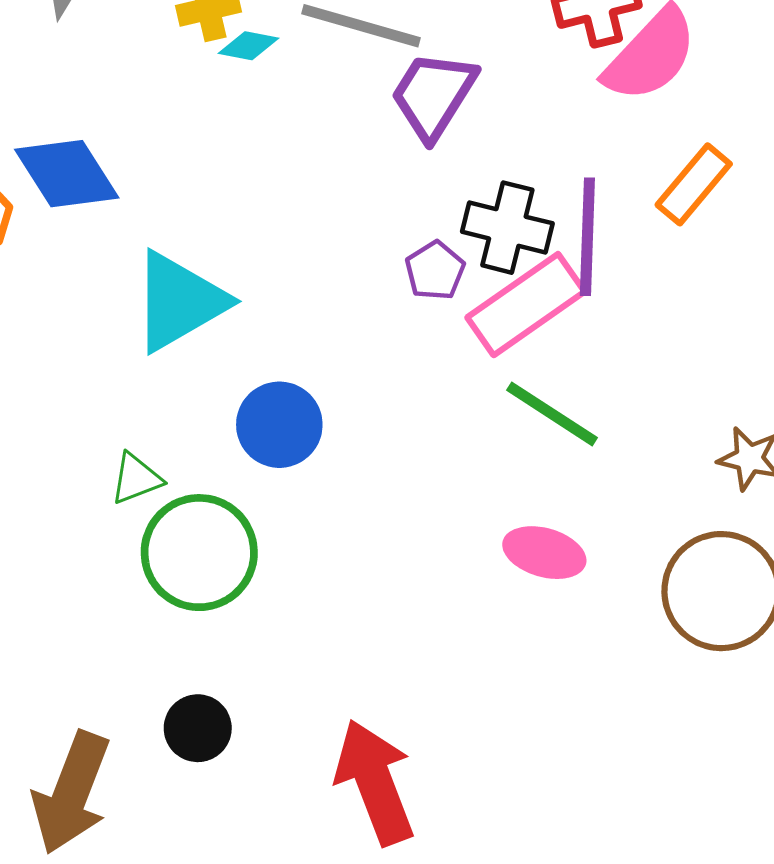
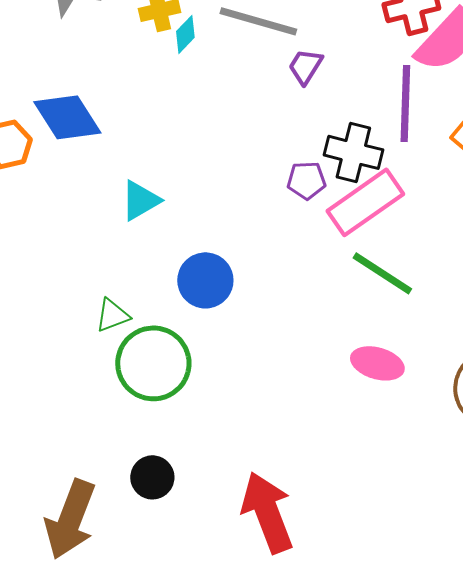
cyan diamond: (249, 46) -> (185, 34), turned -57
purple trapezoid: (433, 95) -> (305, 66), size x0.6
purple line: (587, 237) -> (405, 103), moved
purple pentagon: (435, 271) -> (306, 180), turned 30
cyan triangle: (179, 301) -> (140, 200), size x0.6

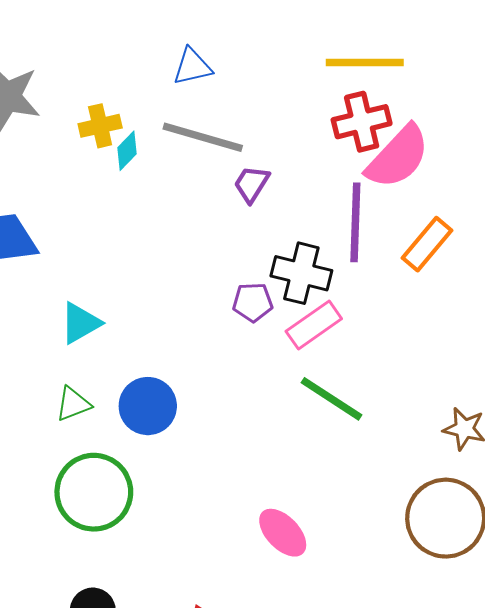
pink rectangle: (365, 202) -> (314, 325), size x0.7
green triangle: (112, 315) -> (73, 404), moved
pink ellipse: (377, 363) -> (283, 533), moved, turned 30

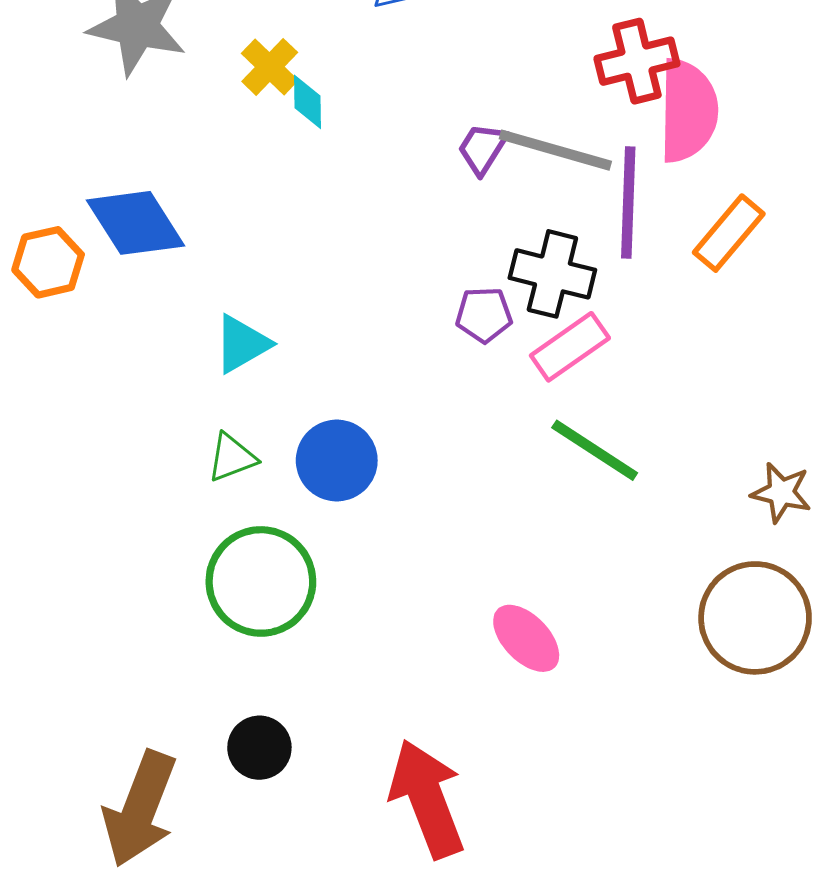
yellow cross: (100, 126) -> (270, 67), turned -33
gray line: (203, 137) -> (555, 150), moved
cyan diamond: (127, 151) -> (308, 102), turned -45
pink semicircle: (398, 157) -> (688, 111), turned -42

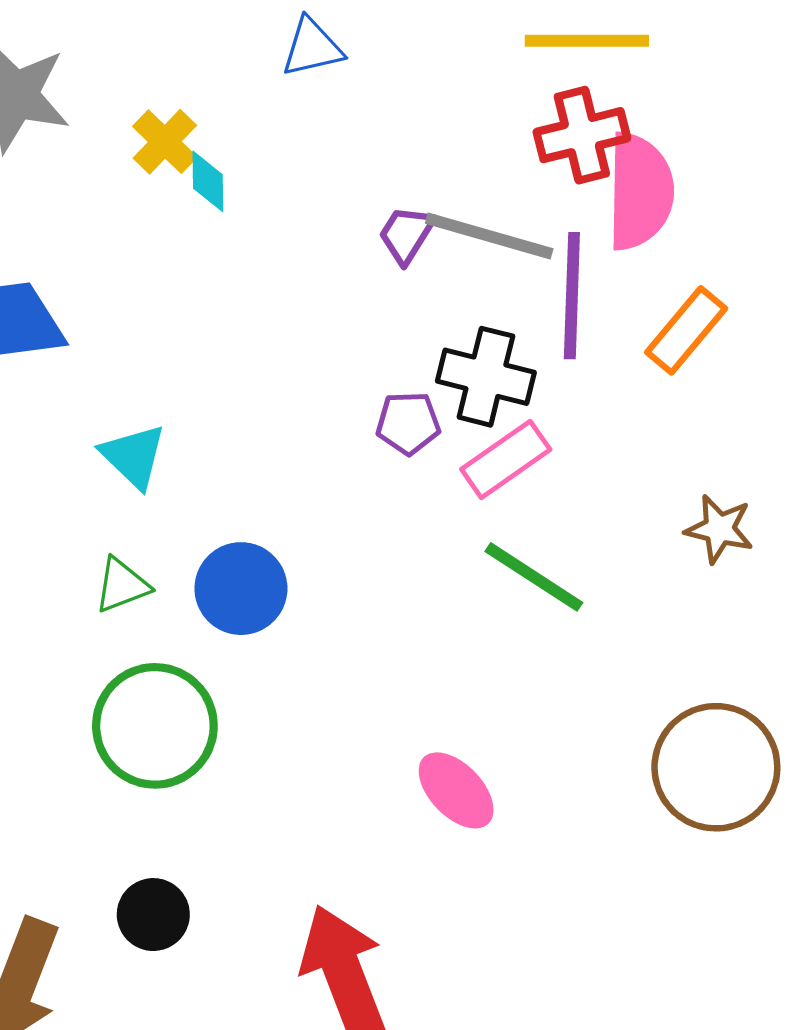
cyan triangle: (242, 344) -> (133, 456), turned -46
brown star: (781, 493) -> (719, 529), moved

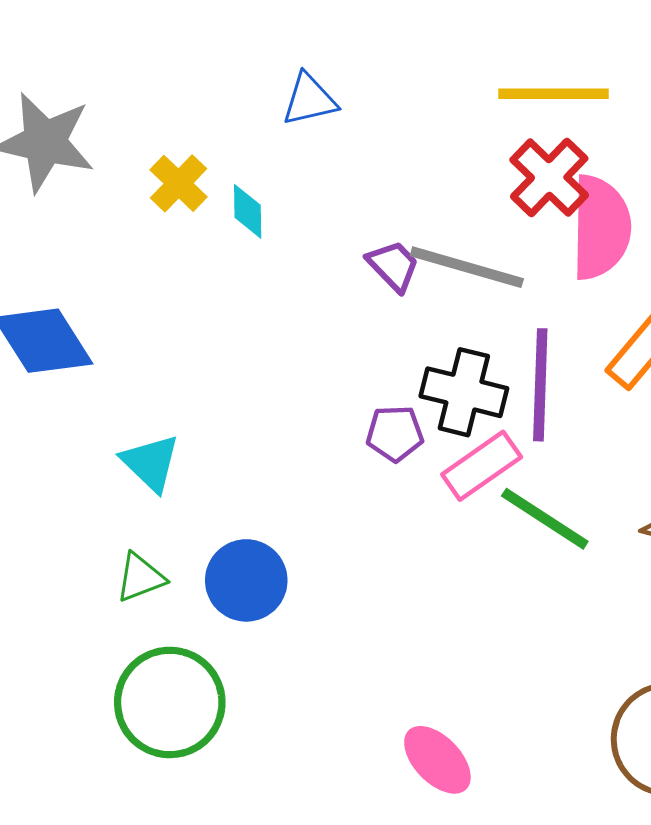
red cross: (582, 135) -> (549, 177), turned -32
cyan diamond: (208, 181) -> (248, 211), moved
purple trapezoid: (406, 234) -> (393, 266), turned 104
purple line: (572, 296) -> (540, 385), moved
green line: (534, 577) -> (545, 519), moved

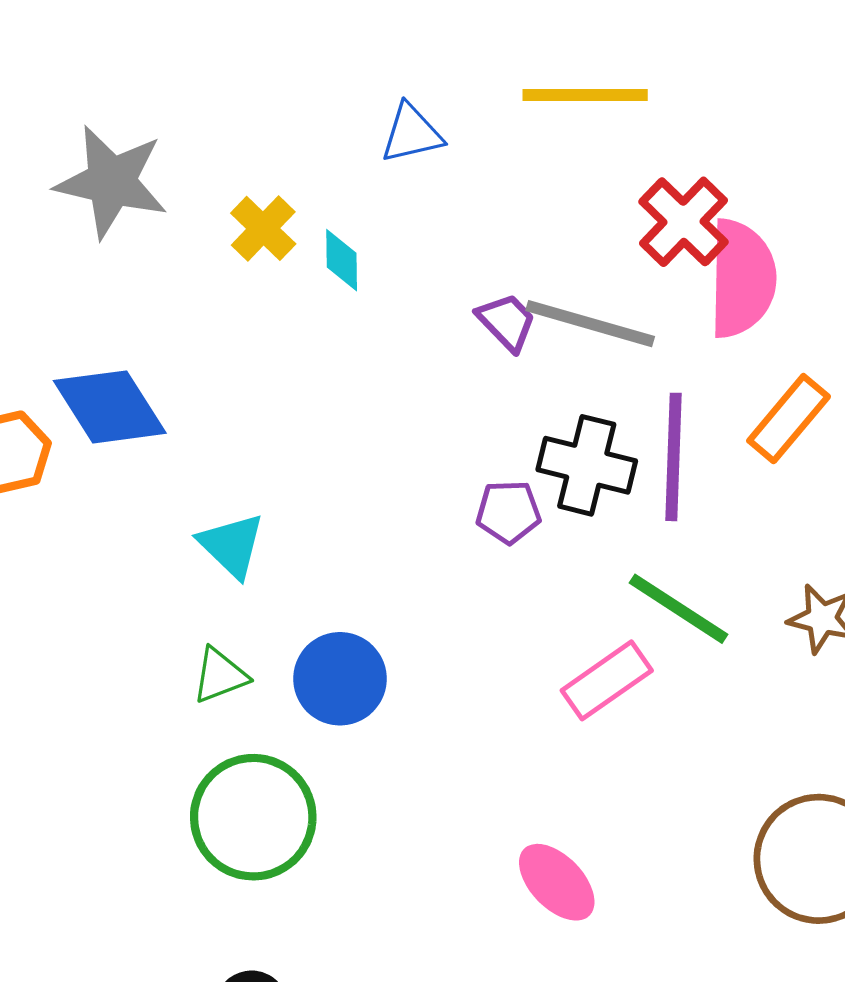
yellow line: (554, 94) -> (585, 95), moved
pink rectangle: (482, 466) -> (607, 680), moved

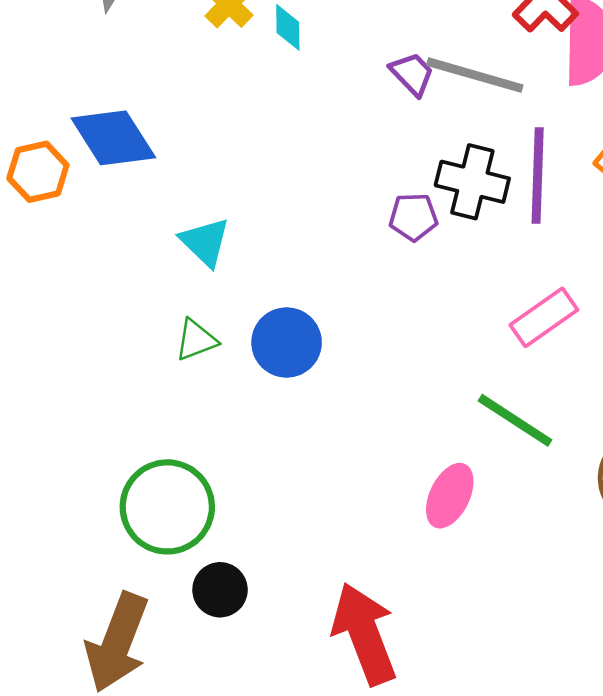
green line: (678, 609) -> (515, 420), moved
pink rectangle: (607, 680) -> (544, 317), moved
green circle: (253, 817) -> (167, 507), moved
pink ellipse: (557, 882) -> (450, 496), turned 70

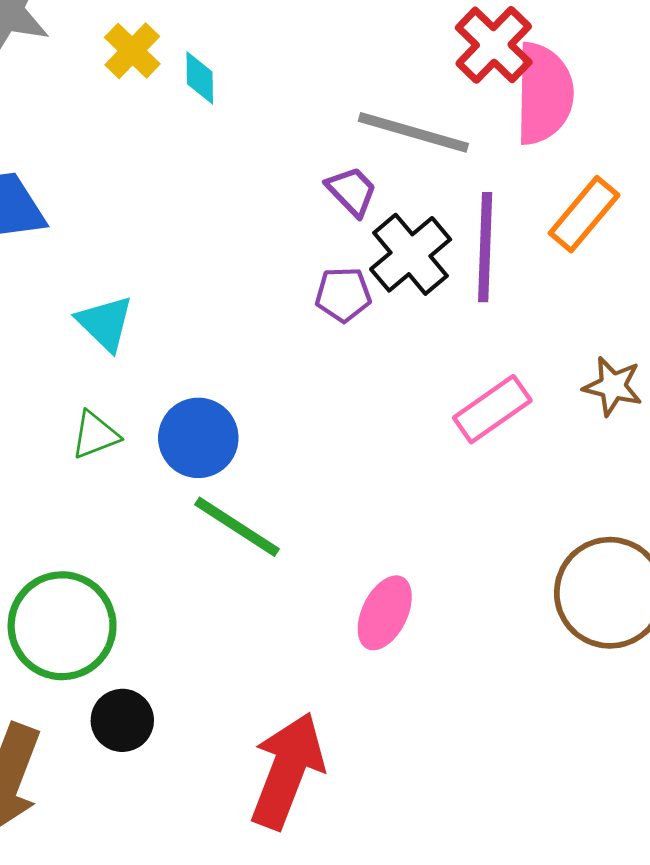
purple trapezoid: (412, 74) -> (352, 191), moved
black cross: (472, 182) -> (411, 254), turned 36
green line: (515, 420) -> (237, 527), moved
red arrow: (364, 634) -> (287, 771), turned 42

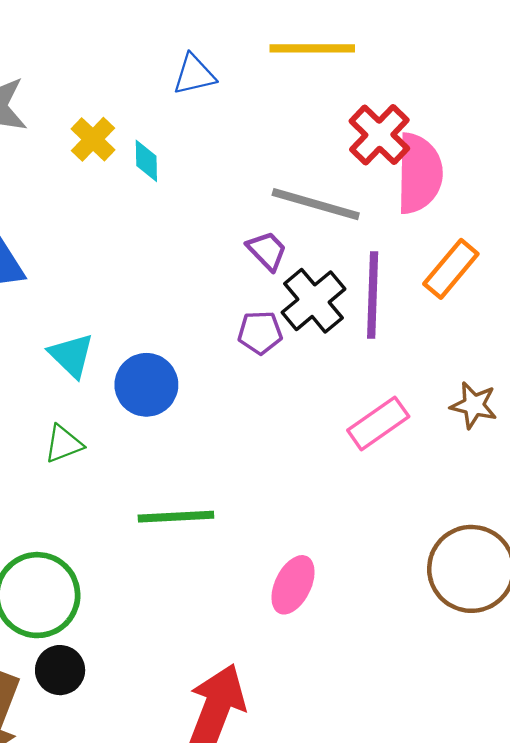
blue circle: (198, 438) -> (146, 385), moved
green line: (237, 527) -> (176, 517), turned -36
black circle: (122, 720) -> (60, 670), moved

